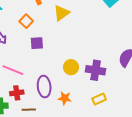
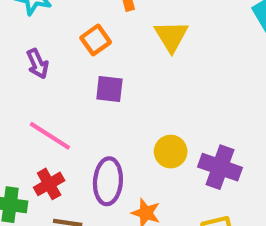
yellow triangle: (61, 13) -> (171, 36), turned -36
red cross: (17, 93) -> (49, 184), turned -32

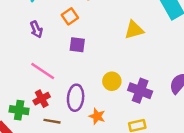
yellow triangle: (171, 36) -> (134, 30), moved, turned 45

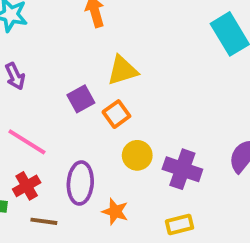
orange square: (70, 16) -> (116, 114), moved
yellow triangle: (134, 30) -> (123, 70), moved
purple square: (77, 45) -> (81, 99), turned -35

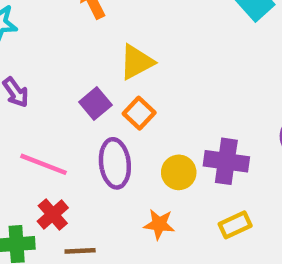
yellow circle: (137, 155) -> (179, 172), moved
purple ellipse: (80, 183) -> (115, 163), moved

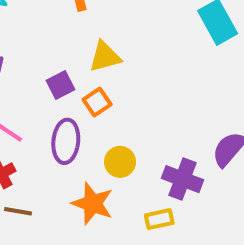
purple cross: (226, 161) -> (183, 179), moved
orange star: (159, 224) -> (93, 204), size x1.5

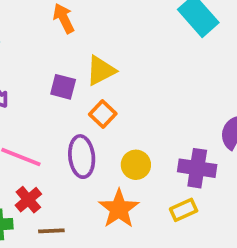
purple square: (61, 85) -> (63, 87), moved, turned -36
orange star: (93, 204) -> (119, 209), turned 30

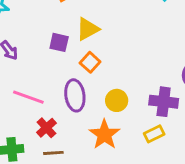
red cross: (28, 200) -> (46, 128), moved

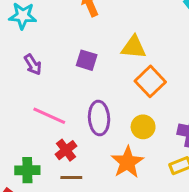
yellow triangle: (88, 29) -> (134, 47), moved, turned 30
orange square: (90, 62) -> (150, 81), moved, size x1.4

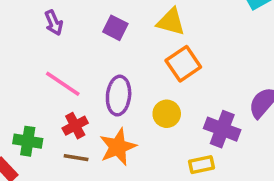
orange star: (127, 162) -> (118, 147), moved

